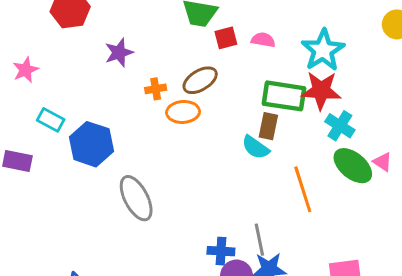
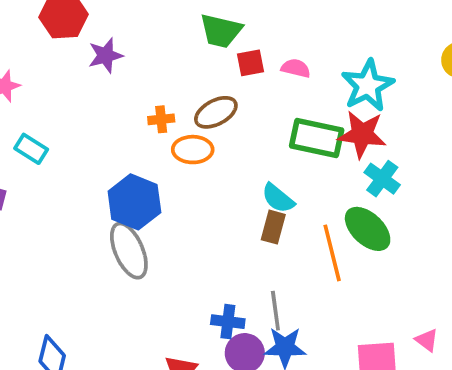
purple star: (119, 53) -> (106, 55), moved
brown rectangle: (268, 126) -> (273, 227), moved
blue hexagon: (91, 144) -> (134, 202), moved
pink triangle: (383, 162) -> (427, 340), moved
green ellipse: (353, 166) -> (368, 229), moved

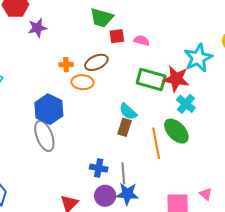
cyan star: (368, 85) -> (198, 58), moved
blue cross: (228, 322) -> (99, 168), moved

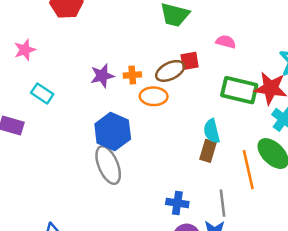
purple star: (37, 28) -> (102, 76), moved
red square: (117, 36) -> (190, 61), moved
cyan semicircle: (128, 112) -> (212, 131), turned 36
gray line: (123, 173) -> (222, 203), moved

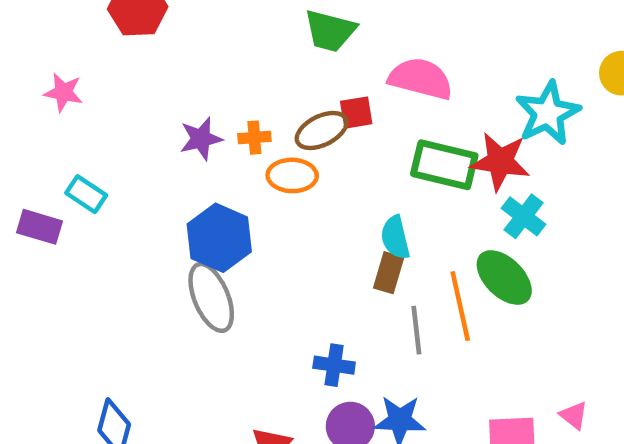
pink semicircle: (226, 42) -> (421, 79), size x1.8
pink star: (25, 50) -> (63, 92), turned 30
cyan rectangle: (42, 93) -> (86, 194), moved
gray line: (222, 203) -> (416, 330), moved

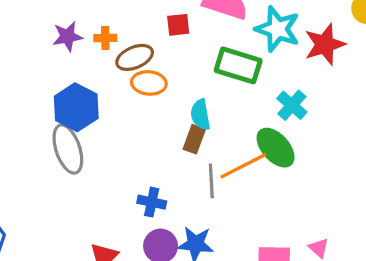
cyan star: (548, 113) -> (277, 29), moved, turned -30
brown ellipse: (322, 130) -> (135, 57), moved
red star: (500, 161) -> (325, 44), moved, turned -30
orange ellipse: (292, 175) -> (149, 83), moved
orange line: (460, 306) -> (243, 166), turned 72

